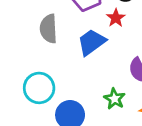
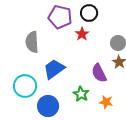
blue trapezoid: (92, 42) -> (54, 69), moved

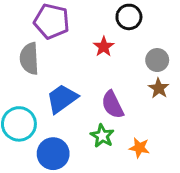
black circle: (89, 13) -> (129, 17), moved
purple pentagon: (60, 17) -> (52, 21), moved
purple semicircle: (99, 73) -> (113, 105), moved

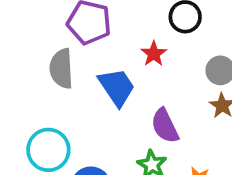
blue trapezoid: (62, 99) -> (117, 87), moved, turned 92

